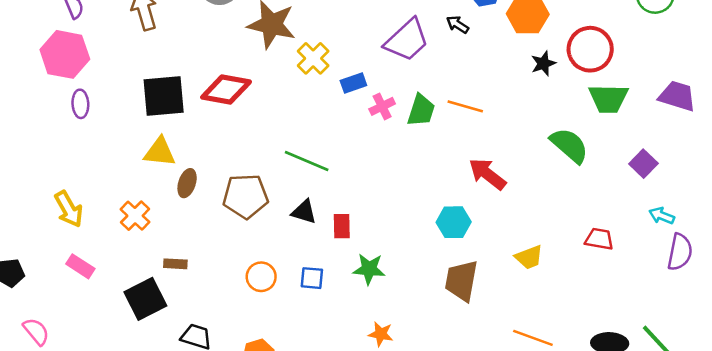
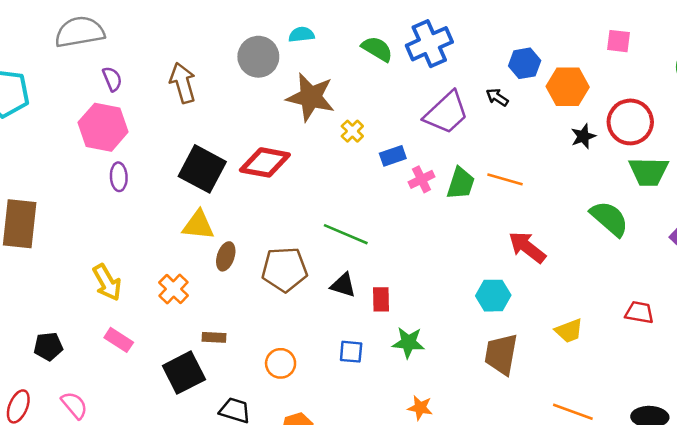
yellow cross: (313, 58) -> (352, 131), size x0.7
black square: (164, 96) -> (202, 169), turned 33
orange circle: (261, 277) -> (281, 363), moved

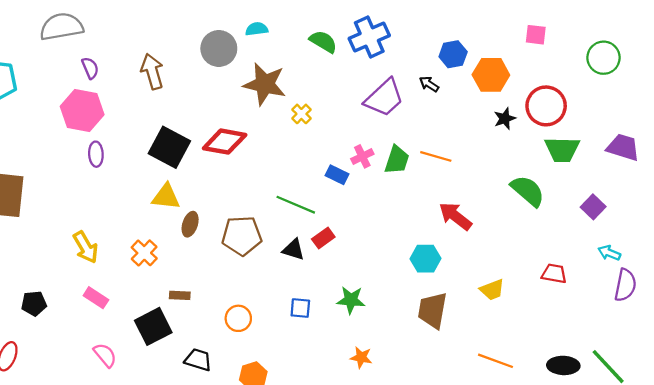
blue rectangle: (393, 156) -> (337, 175), moved, turned 45
red rectangle: (381, 299) -> (323, 238), moved, turned 55
pink semicircle: (74, 405) -> (105, 355), moved

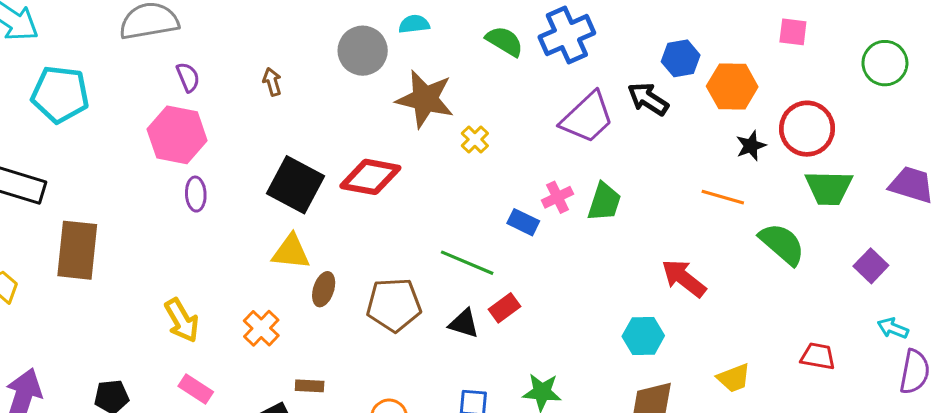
brown arrow: (152, 71) -> (272, 82), size x0.6
black arrow: (429, 84) -> (648, 99), size x1.5
orange line: (436, 156) -> (723, 197), moved

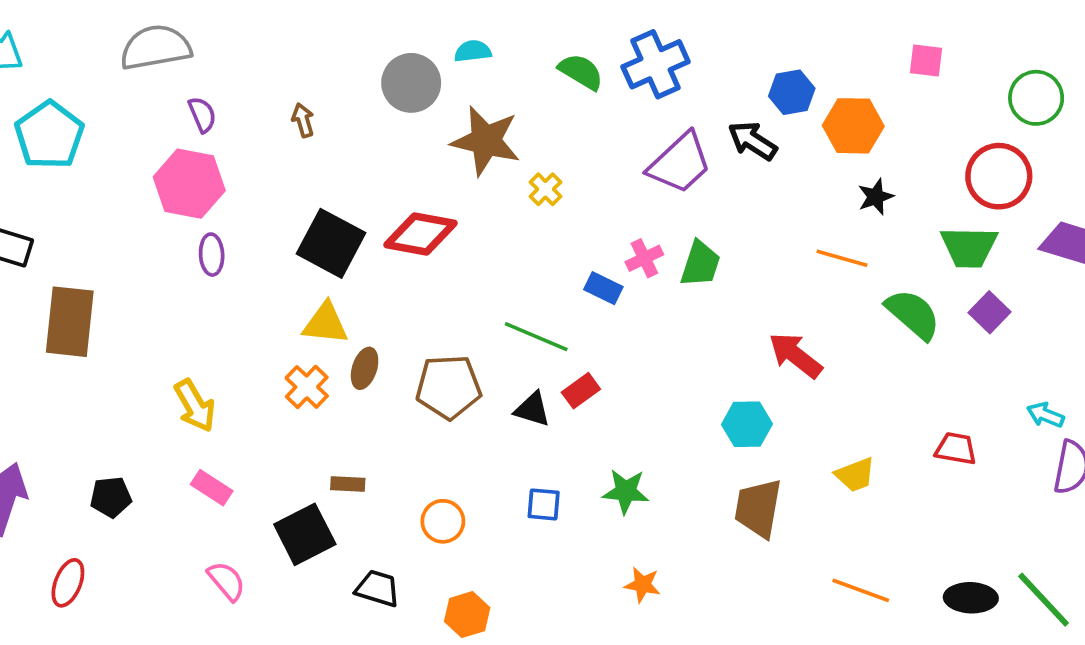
cyan pentagon: (60, 94) -> (49, 135), turned 30
red circle: (807, 129) -> (999, 176), moved
purple square: (871, 266) -> (989, 312), moved
orange cross: (261, 328) -> (307, 387), moved

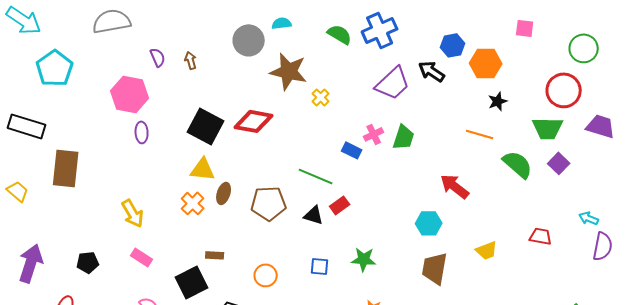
purple semicircle: (202, 115) -> (158, 57), moved

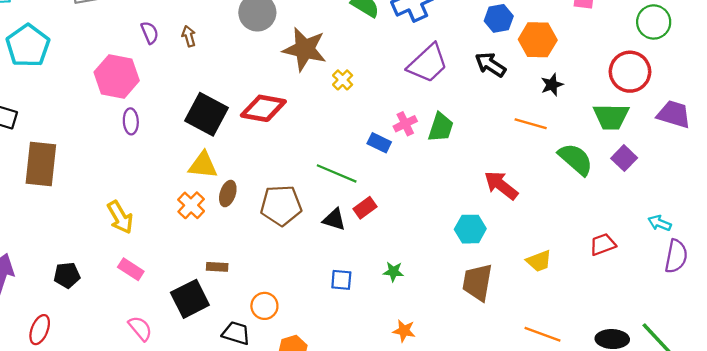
black arrow: (432, 71) -> (490, 65), moved
red trapezoid: (541, 236) -> (603, 244), turned -30
green star: (364, 259) -> (393, 272), size x0.7
orange circle: (266, 275) -> (264, 306), moved

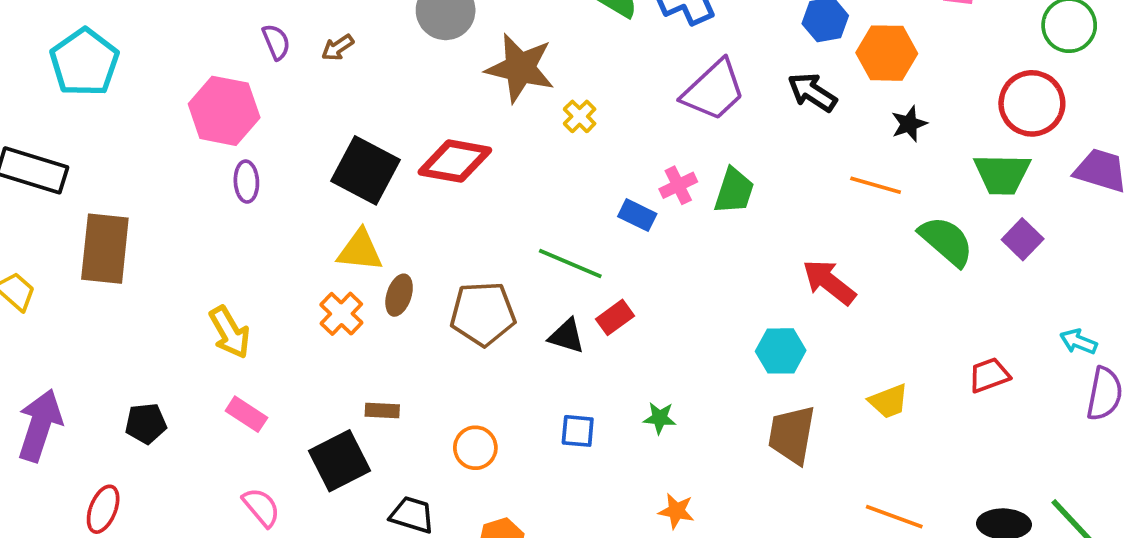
brown arrow: (189, 36) -> (338, 48), turned -108
orange circle: (264, 306) -> (475, 448), moved

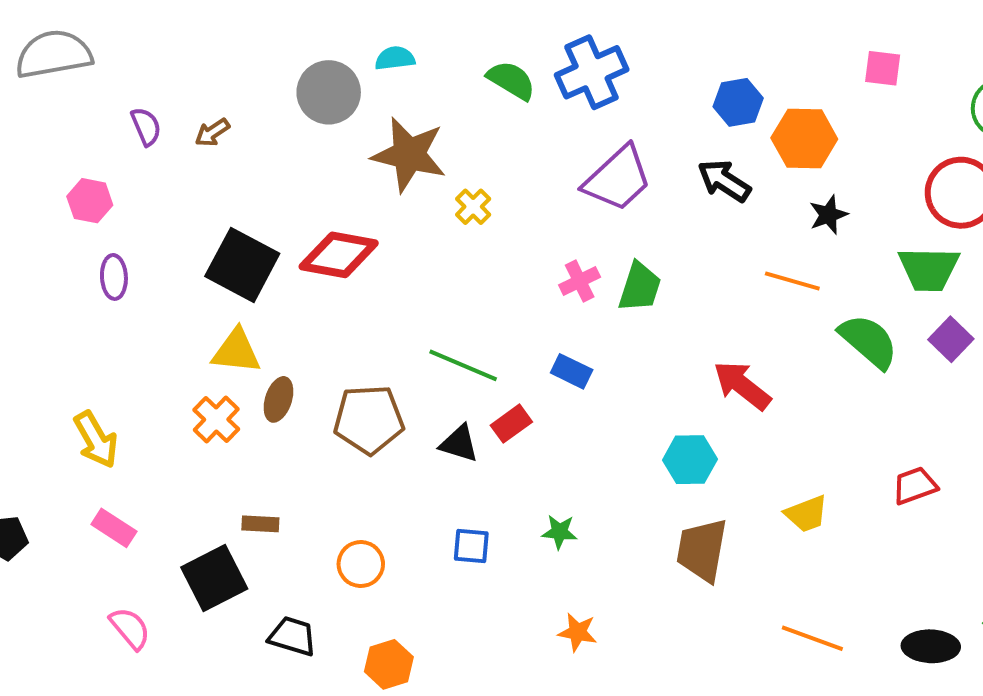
pink hexagon: (224, 111) -> (90, 201), size x0.6
blue rectangle: (637, 215) -> (572, 371), moved

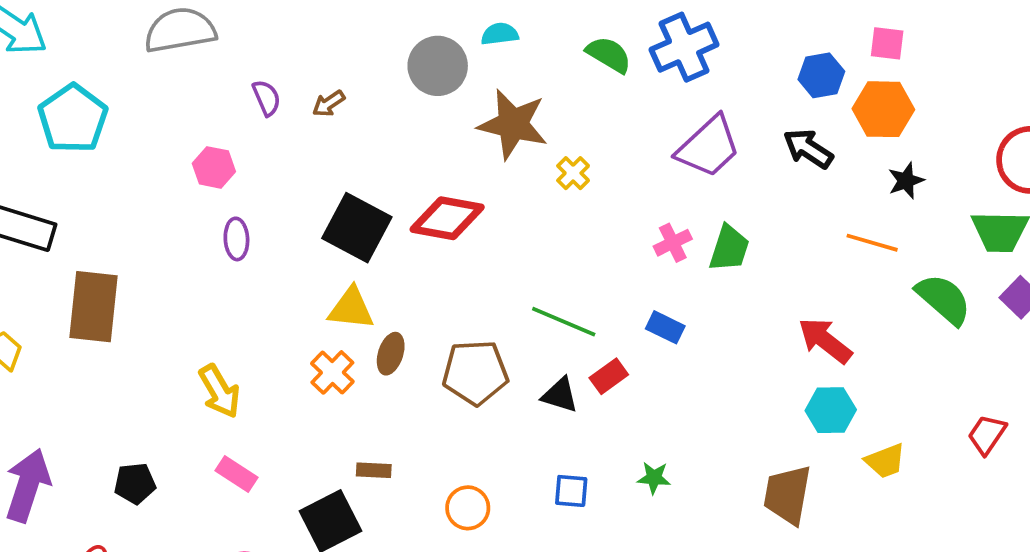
pink square: (883, 68) -> (887, 43), moved
cyan hexagon: (690, 460) -> (831, 410), moved
red trapezoid: (915, 486) -> (987, 435), turned -36

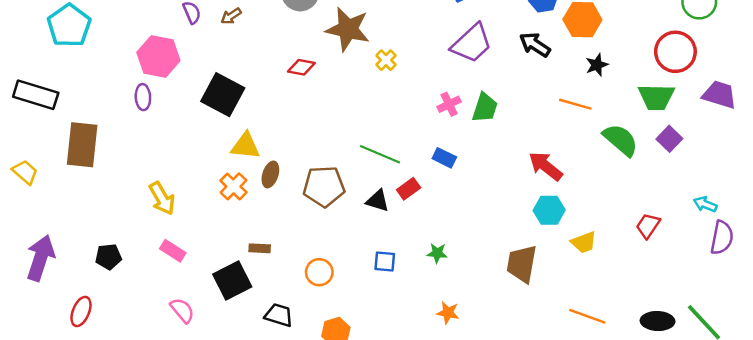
pink hexagon: (214, 167) -> (158, 57), size x1.6
red diamond: (447, 218) -> (301, 67), moved, size x0.6
black square: (357, 228) -> (223, 95), moved
purple ellipse: (236, 239) -> (143, 97), moved

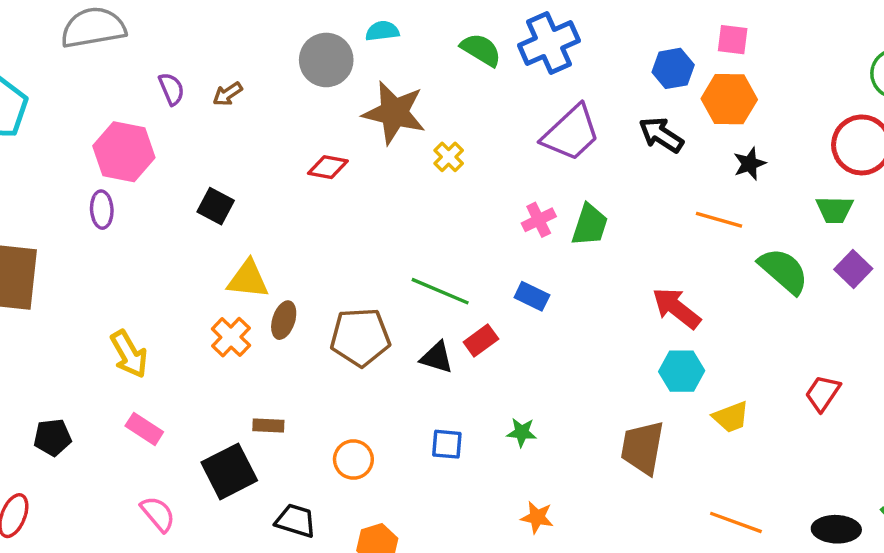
black square: (223, 95) -> (216, 206), size x0.6
green trapezoid: (656, 97) -> (835, 210), size x0.7

